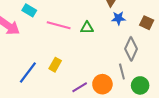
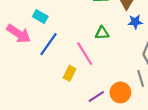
pink line: (59, 25) -> (85, 54), moved, turned 45
blue line: (28, 73) -> (48, 44), moved

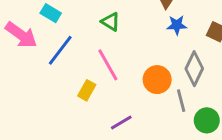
green triangle: (102, 33) -> (111, 22), moved, turned 32
orange circle: (120, 92) -> (157, 80), moved

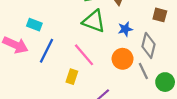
green triangle: (111, 22) -> (94, 21), moved, size x1.6
blue star: (177, 25) -> (125, 29), moved

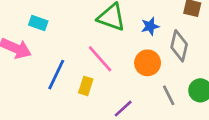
blue line: (47, 51) -> (56, 75), moved
gray line: (143, 71) -> (169, 95), moved

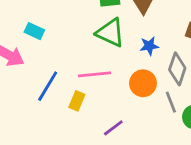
pink line: (100, 59) -> (94, 74), turned -60
gray line: (169, 95) -> (171, 102), moved

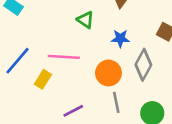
green triangle: (110, 33) -> (85, 20), size x0.6
gray line: (171, 102) -> (116, 102), moved

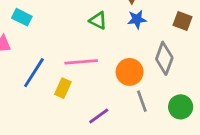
blue star: (120, 38) -> (137, 19), moved

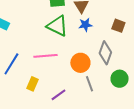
green triangle: (98, 20) -> (57, 26), size x1.6
yellow rectangle: (63, 88) -> (33, 84), moved
green circle: (181, 107) -> (120, 79), moved

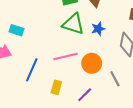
blue star: (85, 25) -> (98, 29), moved
orange circle: (80, 63) -> (92, 63), moved

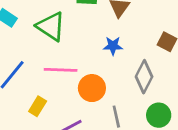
green triangle: (73, 24) -> (51, 26), moved

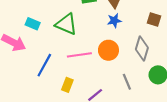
blue star: (113, 46) -> (114, 21), moved
orange circle: (92, 88) -> (108, 50), moved

